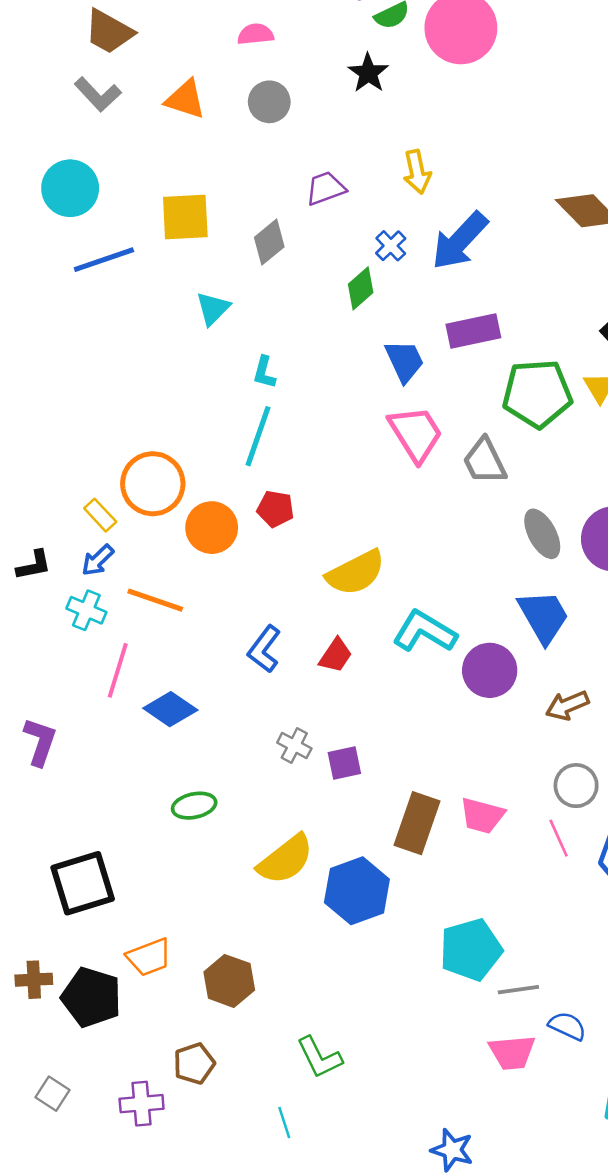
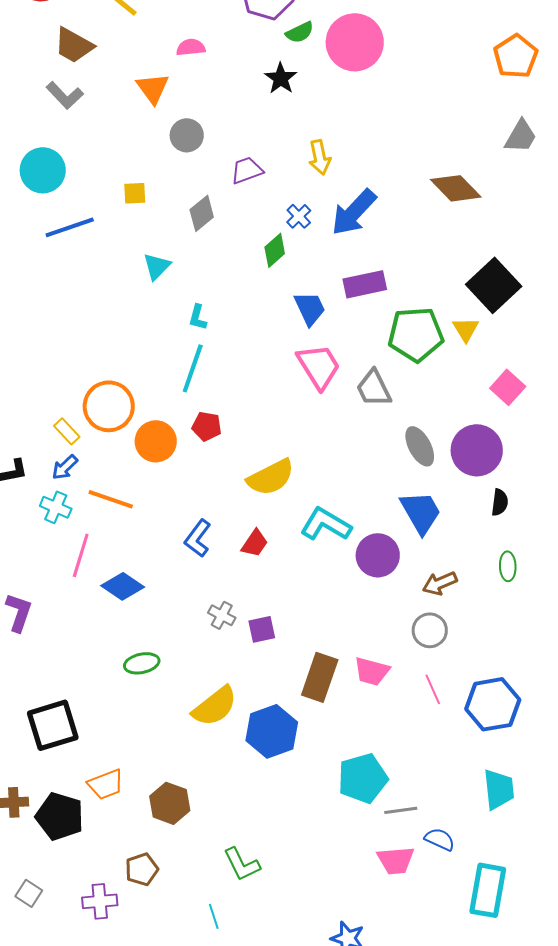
orange triangle: (185, 99) -> (153, 88), moved, turned 36
gray circle: (269, 102) -> (187, 135), moved
yellow square: (185, 217) -> (135, 193), size x0.6
gray circle: (576, 786) -> (430, 630), moved

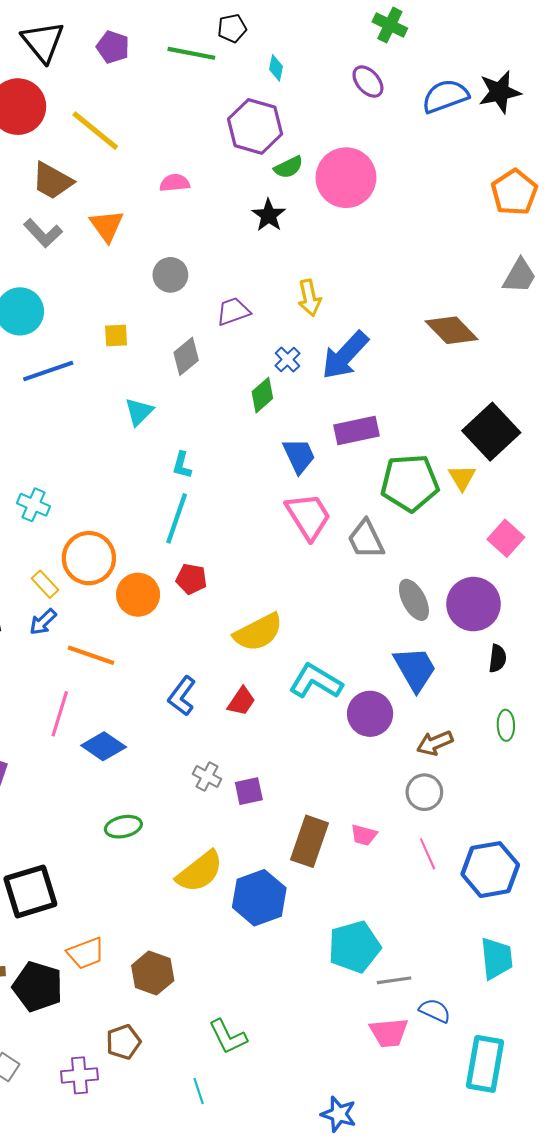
orange triangle: (153, 88) -> (107, 226), moved
cyan cross: (56, 507) -> (34, 505), moved
pink trapezoid: (372, 671) -> (364, 835), size x0.7

